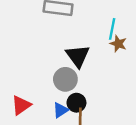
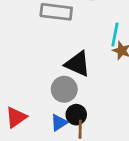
black triangle: (78, 56) -> (78, 64), turned -30

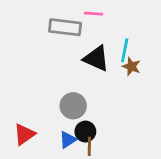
black triangle: (78, 64) -> (96, 58), moved

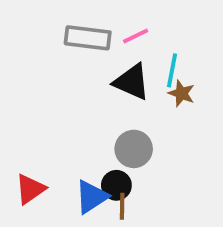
pink line: (93, 14) -> (136, 36), moved, turned -30
gray circle: (73, 106) -> (134, 149), moved
blue triangle: (68, 140) -> (92, 197), size x1.4

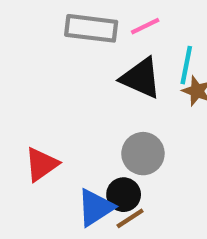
red triangle: (30, 189) -> (41, 164), moved
brown line: (122, 206) -> (130, 218), turned 56

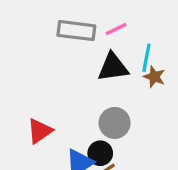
black triangle: (141, 78) -> (113, 67), turned -32

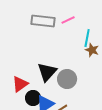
black triangle: (113, 67) -> (47, 72), moved, turned -40
black circle: (100, 153) -> (33, 98), moved

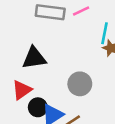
black triangle: (47, 72) -> (34, 58), moved, turned 40

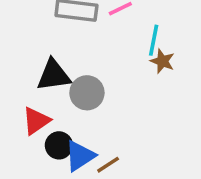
gray circle: (80, 84) -> (87, 93), moved

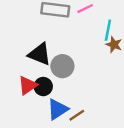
black triangle: (54, 75) -> (40, 54), turned 30
black circle: (59, 145) -> (43, 87), moved

